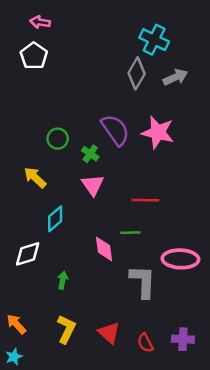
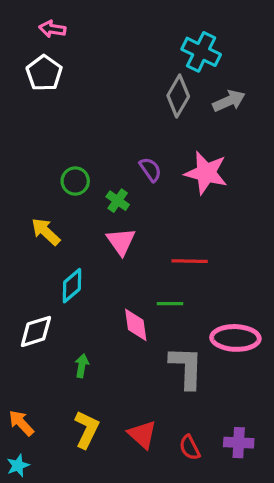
purple semicircle: (115, 130) -> (150, 170), size x0.6

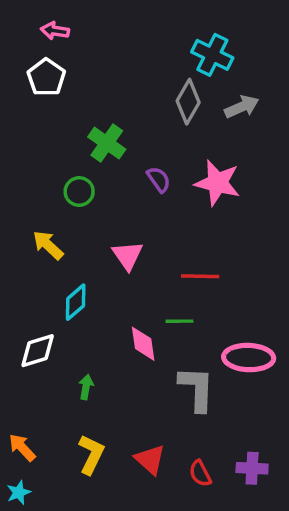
green cross: (118, 201) -> (107, 143), moved, size x1.5

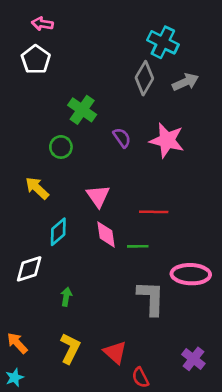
pink diamond: (143, 344) -> (106, 234), moved
purple cross: (252, 468) -> (193, 359), turned 35
red semicircle: (200, 473) -> (140, 378), moved

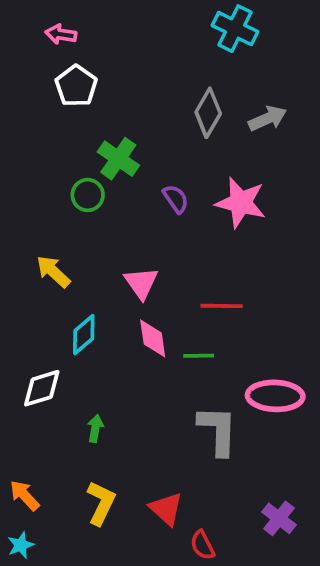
cyan cross: (163, 42) -> (235, 29), moved
white pentagon: (36, 60) -> (76, 86), moved
green circle: (61, 147) -> (88, 195), moved

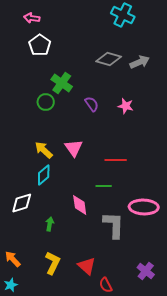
gray diamond: (208, 113) -> (109, 59), turned 75
pink star: (241, 203) -> (126, 106), size x0.6
yellow arrow: (53, 272) -> (44, 150), moved
pink diamond: (153, 338) -> (80, 205), moved

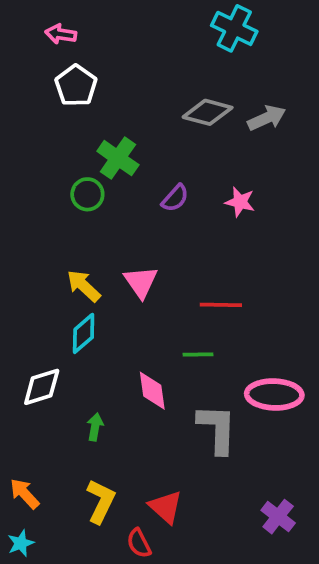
purple semicircle: (92, 104) -> (175, 198), turned 77
red semicircle: (106, 285) -> (139, 543), moved

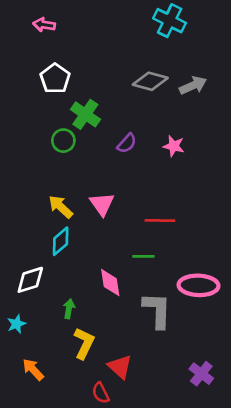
white pentagon: (76, 86) -> (55, 79), moved
orange arrow: (25, 494) -> (33, 369), moved
yellow L-shape: (101, 501) -> (84, 343), moved
cyan star: (21, 543) -> (16, 324), moved

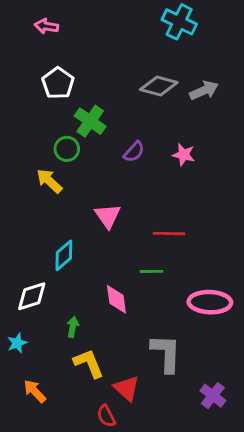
yellow arrow: (61, 207) -> (49, 181), moved
gray L-shape: (157, 310) -> (166, 353), moved
yellow L-shape: (84, 343) -> (89, 363), turned -48

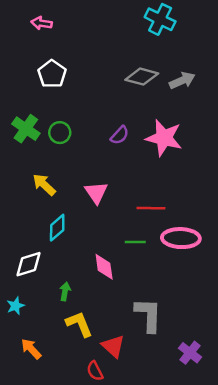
green cross: (90, 121) -> (26, 129), moved
pink star: (184, 155) -> (164, 138), size x1.8
yellow arrow: (49, 181) -> (44, 185), moved
pink ellipse: (210, 302) -> (181, 238), moved

